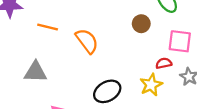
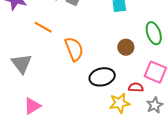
gray triangle: (35, 72) -> (22, 64), turned 35
black ellipse: (107, 91) -> (102, 77), moved

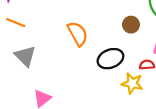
orange line: (43, 27) -> (16, 23), moved
yellow star: (120, 103) -> (132, 83), turned 30

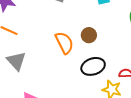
brown circle: (131, 25) -> (89, 35), moved

